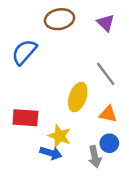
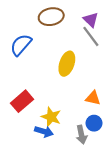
gray line: (106, 74) -> (91, 36), moved
yellow ellipse: (78, 97) -> (67, 64), moved
red rectangle: (25, 118) -> (22, 101), turned -45

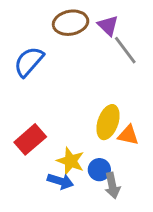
purple triangle: (91, 20) -> (108, 26), moved
yellow ellipse: (67, 64) -> (108, 122), moved
blue circle: (94, 123) -> (99, 170), moved

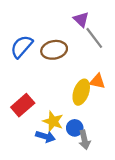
brown ellipse: (71, 23) -> (54, 50), moved
orange triangle: (128, 135) -> (97, 81), moved

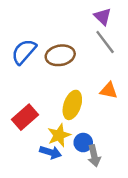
purple triangle: (81, 19) -> (103, 17), moved
yellow ellipse: (81, 92) -> (72, 105), moved
yellow star: (53, 121) -> (59, 135), turned 30

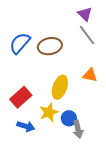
blue arrow: (51, 152) -> (26, 126), moved

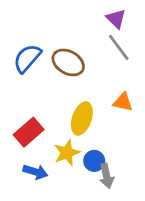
brown ellipse: (50, 46) -> (68, 62), turned 40

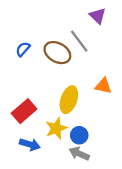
gray line: (119, 47) -> (79, 41), moved
blue semicircle: (27, 58) -> (23, 49), size x0.6
gray arrow: (106, 176) -> (79, 154), moved, turned 126

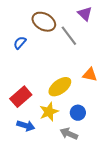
brown ellipse: (57, 53) -> (44, 22), moved
yellow ellipse: (69, 100) -> (60, 87), turned 35
blue circle: (79, 135) -> (78, 113), moved

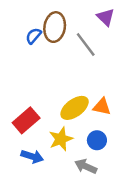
brown ellipse: (44, 22) -> (55, 27), turned 70
blue semicircle: (20, 43) -> (33, 36), moved
orange triangle: (90, 75) -> (102, 107), moved

